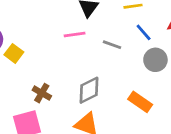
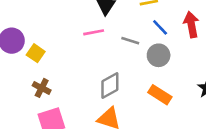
gray circle: (155, 60) -> (159, 55), moved
brown cross: (42, 93) -> (42, 88), moved

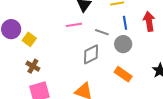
blue line: (160, 27) -> (125, 23), turned 32
gray diamond: (110, 85) -> (91, 54), moved

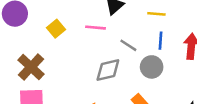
yellow square: (29, 39) -> (56, 29), moved
brown cross: (33, 66) -> (31, 67), size x1.5

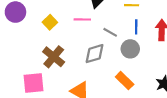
brown cross: (31, 67) -> (54, 57), moved

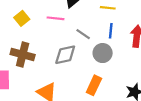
brown cross: (54, 57) -> (23, 55), turned -30
orange rectangle: (125, 81) -> (94, 85), turned 66

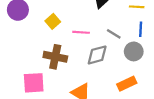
pink line: (55, 18) -> (81, 32), moved
orange rectangle: (94, 85) -> (127, 84), turned 42

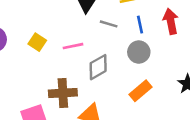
gray line: (114, 34) -> (109, 24), moved
brown cross: (55, 57) -> (63, 93), moved

